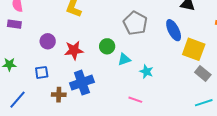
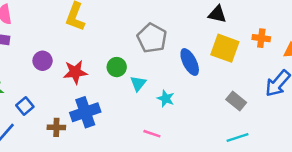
blue ellipse: (174, 30) -> (190, 62), moved
yellow square: (194, 49) -> (225, 48), moved
cyan triangle: (124, 59) -> (138, 83), turned -32
blue square: (42, 72) -> (25, 106), moved, turned -32

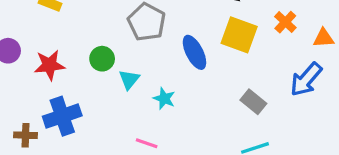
orange cross: (261, 38) -> (285, 22), turned 36

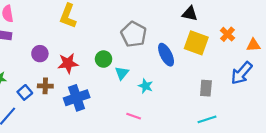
gray rectangle: (253, 102) -> (206, 88), turned 56
brown cross: (26, 135) -> (45, 86), moved

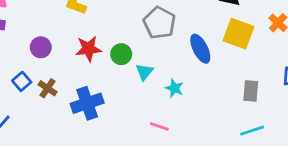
red star: (68, 63) -> (88, 49), moved
brown cross: (45, 86) -> (48, 88), turned 32
blue square: (25, 92) -> (22, 81), moved

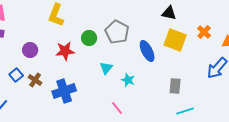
green circle: (121, 54) -> (89, 38), moved
gray rectangle: (251, 91) -> (175, 86), moved
pink line: (159, 126) -> (117, 108), turned 32

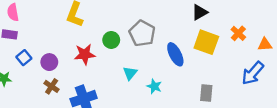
black triangle: (169, 13) -> (200, 12), turned -42
purple circle: (30, 50) -> (49, 62), moved
blue square: (16, 75) -> (24, 58), moved

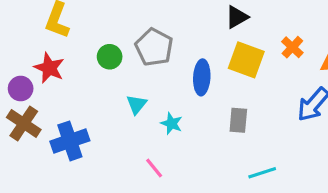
red star: (85, 54) -> (49, 68), moved, turned 30
blue ellipse: (175, 54) -> (202, 77), turned 30
brown cross: (52, 86) -> (24, 123), size x1.5
gray rectangle: (206, 93) -> (238, 120), moved

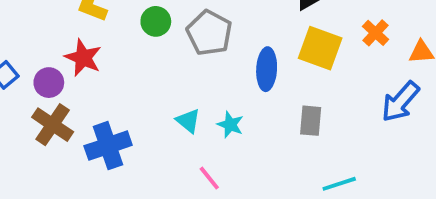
green circle: (110, 57) -> (156, 21), moved
cyan triangle: (137, 104) -> (188, 121), moved, turned -30

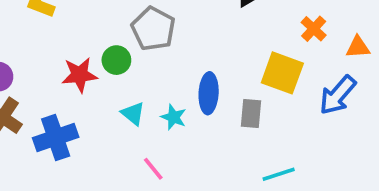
green circle: (156, 21) -> (116, 60), moved
yellow square: (320, 48) -> (282, 73), moved
red star: (83, 58) -> (80, 75), moved, turned -30
blue ellipse: (267, 69) -> (209, 93), moved

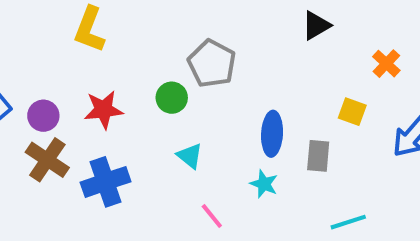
yellow square: (282, 73) -> (352, 112), size x0.6
red star: (80, 75) -> (104, 110), moved
cyan star: (174, 117) -> (264, 184), moved

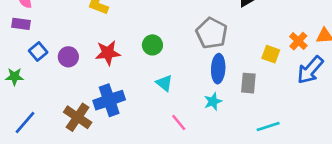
gray pentagon: (212, 64) -> (212, 33), moved
orange cross: (386, 64) -> (298, 41), moved
brown cross: (47, 160) -> (78, 117), moved
cyan star: (264, 184) -> (213, 101), turned 30

